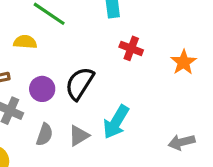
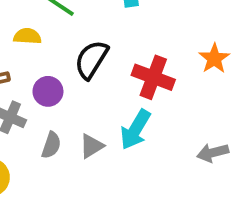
red cross: (131, 48) -> (153, 77), moved, size x1.5
black semicircle: (80, 83) -> (91, 60), moved

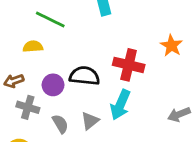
black semicircle: (91, 60) -> (85, 76), moved, turned 72
gray semicircle: (51, 145) -> (60, 124), turned -42

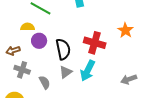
black semicircle: (85, 76) -> (63, 49), turned 70
purple circle: (53, 85) -> (39, 41), moved
gray triangle: (90, 121) -> (66, 72), moved

